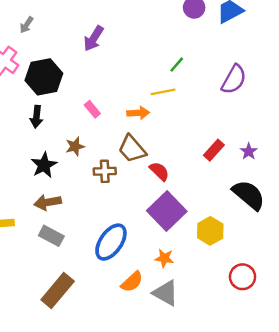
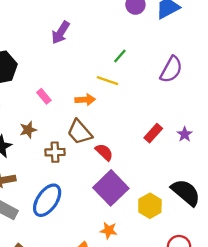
purple arrow: (94, 38) -> (61, 33), moved
yellow line: (163, 92) -> (108, 81), turned 30
black semicircle: (249, 195) -> (186, 192), moved
blue ellipse: (111, 242) -> (47, 200), moved

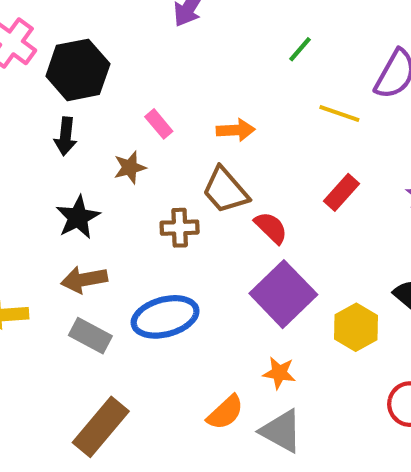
yellow line: (108, 81) -> (339, 114), moved
brown star: (28, 130) -> (130, 167), moved
red rectangle: (153, 133) -> (341, 192), moved
blue ellipse: (47, 200) -> (165, 317), turned 40

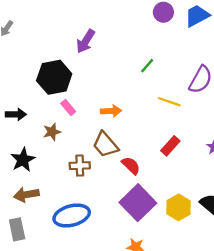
black hexagon: (78, 70) -> (54, 77), moved
black arrow: (65, 136) -> (16, 114), turned -96
yellow hexagon: (356, 327) -> (179, 207), moved
gray rectangle: (90, 336) -> (17, 229), moved, turned 50

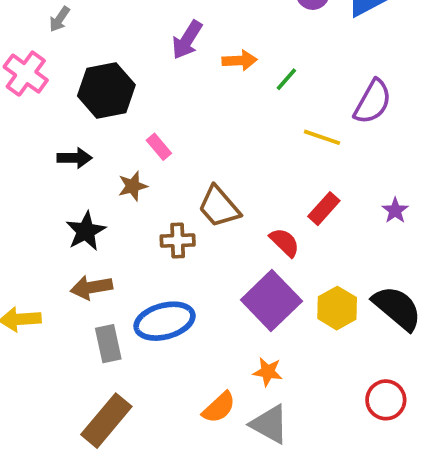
black hexagon: (54, 77) -> (106, 90), moved
orange arrow: (111, 111) -> (240, 60), moved
red semicircle: (131, 166) -> (285, 242), moved
gray rectangle: (17, 229) -> (108, 344), moved

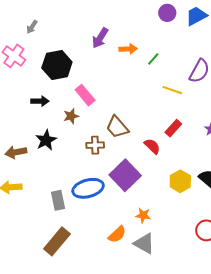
pink rectangle: (159, 147) -> (85, 95), size x1.5
brown arrow: (91, 287) -> (16, 152), moved
purple square: (271, 301) -> (125, 175), moved

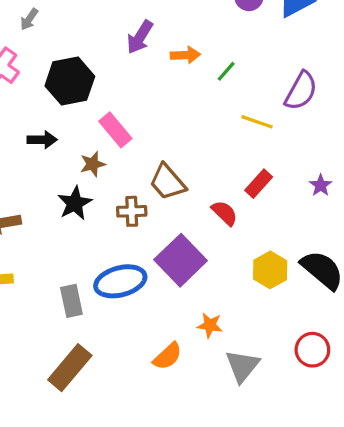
black star: (46, 140) -> (75, 203), moved
gray triangle: (144, 243) -> (242, 366), moved, turned 40

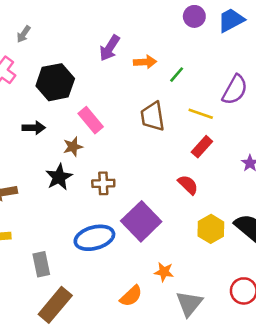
brown trapezoid: (168, 182) -> (153, 116), moved, turned 32
red rectangle: (259, 184) -> (202, 147), moved
red semicircle: (225, 213) -> (188, 185), moved
gray rectangle: (71, 301) -> (41, 264), moved

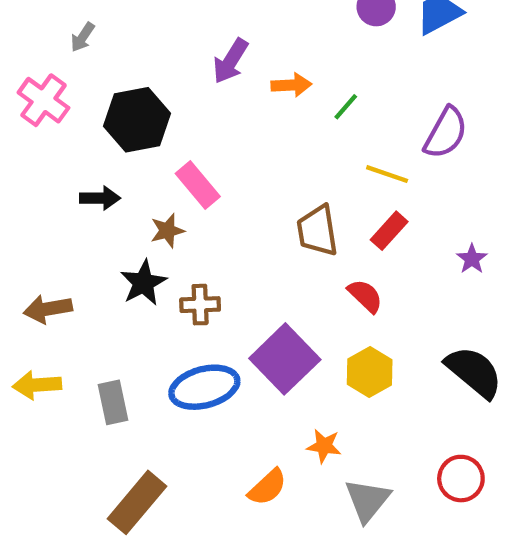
brown trapezoid: (153, 116) -> (317, 231), moved
brown cross: (103, 183) -> (200, 305), moved
yellow hexagon: (211, 229) -> (370, 372), moved
gray rectangle: (41, 264) -> (113, 402), moved

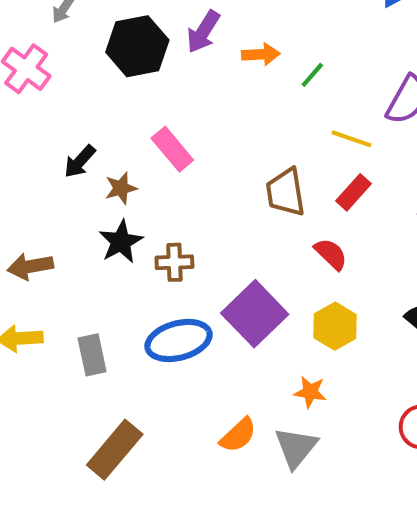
black hexagon: (137, 120) -> (137, 46), moved
black arrow: (100, 198) -> (80, 161), turned 132
brown star: (167, 231) -> (121, 188), moved
orange star: (324, 446) -> (310, 392), moved
gray triangle: (367, 500) -> (296, 448), moved

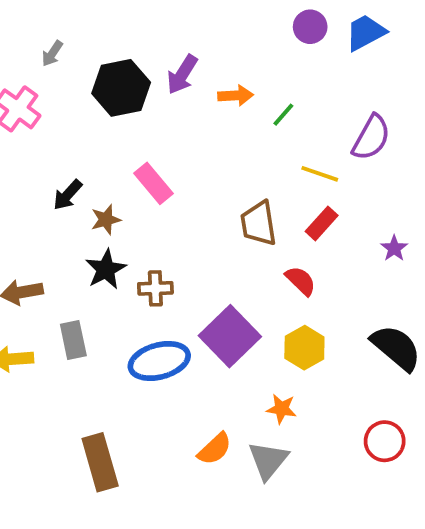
gray rectangle: (92, 355) -> (73, 340), moved
brown rectangle: (115, 450) -> (100, 462), turned -56

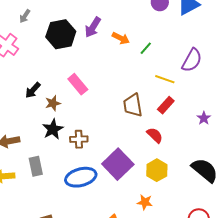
orange arrow: (236, 96) -> (121, 38), turned 30

